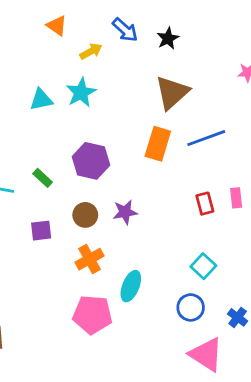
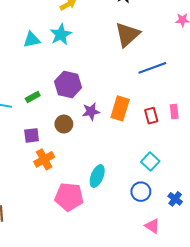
orange rectangle: (158, 144) -> (120, 108), moved
green rectangle: (43, 178) -> (33, 97), turned -72
purple star: (125, 212) -> (91, 112), moved
orange cross: (90, 259) -> (44, 159), moved
pink triangle: (206, 354) -> (152, 226), size x0.6

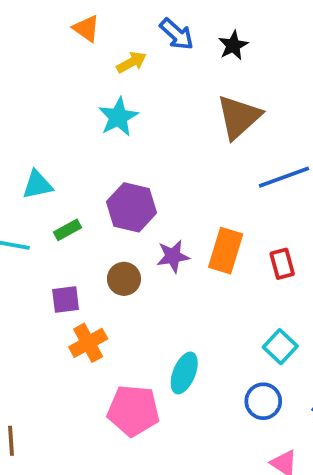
cyan triangle: (32, 40) -> (37, 185), moved

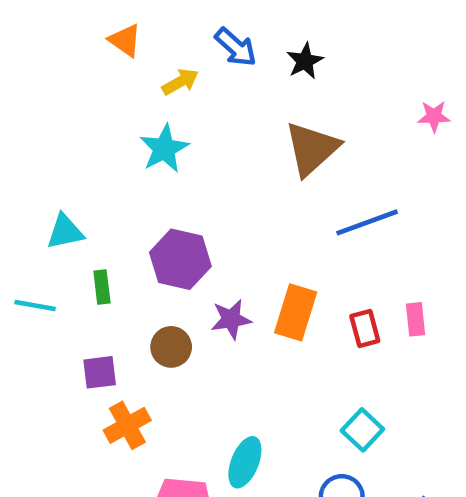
green rectangle: (67, 230) -> (102, 287), turned -68

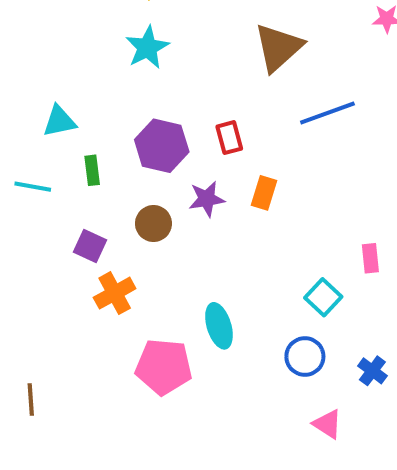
orange rectangle: (296, 312) -> (264, 193), size x0.7
pink rectangle: (416, 319) -> (370, 258), moved
red rectangle: (365, 329) -> (229, 138), moved
purple square: (100, 372) -> (90, 246), turned 32
cyan ellipse: (245, 462) -> (219, 326), turned -39

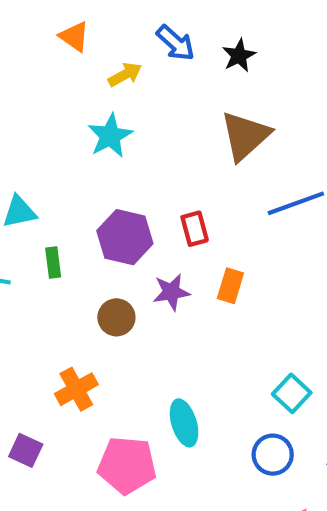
purple square: (90, 246) -> (26, 450), moved

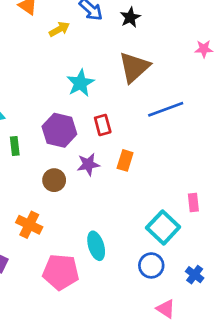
cyan star: (110, 136) -> (80, 83), moved
orange cross: (76, 389) -> (29, 225), turned -35
cyan square: (292, 393) -> (163, 227), size x1.4

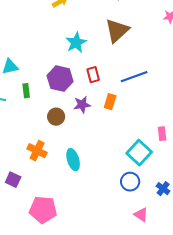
blue line: (166, 109) -> (134, 77), moved
cyan ellipse: (96, 246) -> (73, 160), moved
pink pentagon: (61, 272) -> (43, 210), moved

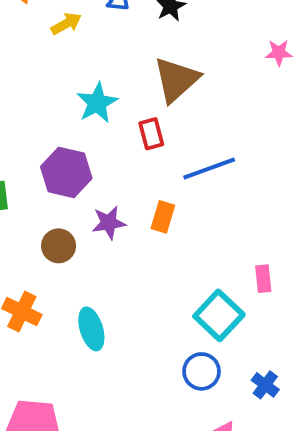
red rectangle: (93, 75) -> (151, 134), moved

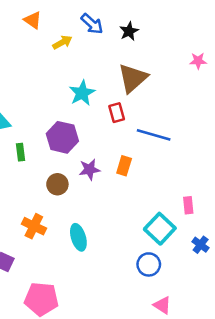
blue line: (209, 169) -> (154, 135), turned 36
blue cross: (265, 385) -> (201, 245), moved

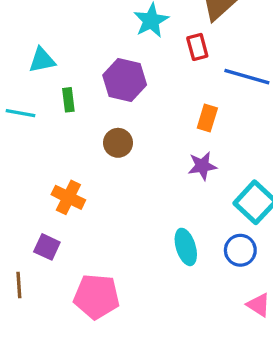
purple star: (89, 169) -> (202, 166), moved
orange cross: (34, 226) -> (68, 197), moved
cyan ellipse: (78, 237) -> (186, 247), moved

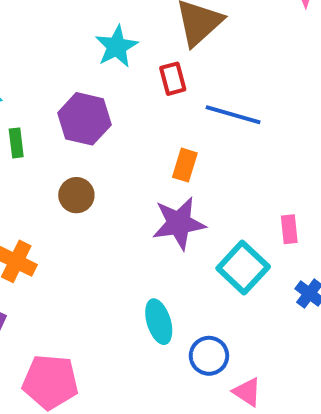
purple star: (202, 166) -> (179, 223), size x1.5
blue circle: (240, 250) -> (209, 356), moved

